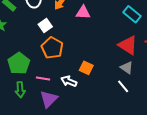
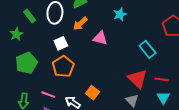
green pentagon: (19, 63) -> (26, 63), moved

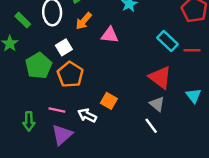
green pentagon: (26, 63) -> (39, 66), moved
red line: (162, 79) -> (192, 50), moved

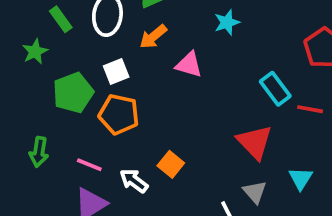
orange pentagon: (70, 74) -> (119, 114), turned -30
gray triangle: (157, 104) -> (255, 192), moved
green arrow: (29, 121) -> (39, 152), moved

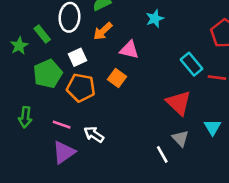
green rectangle: (61, 19) -> (42, 34), moved
orange square: (171, 164) -> (117, 78), moved

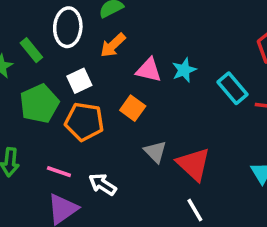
cyan star: (155, 19) -> (184, 70), moved
red triangle: (179, 103) -> (194, 164), moved
gray triangle: (180, 138) -> (155, 152), moved

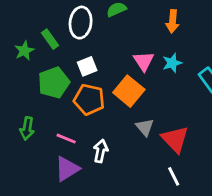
orange arrow: (113, 45) -> (172, 21), moved, turned -45
pink triangle: (149, 70) -> (144, 61), turned 40
orange square: (133, 108) -> (129, 91), size x1.5
white arrow: (102, 184) -> (101, 151), turned 65

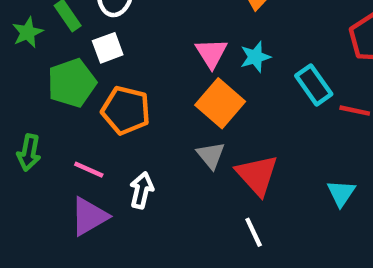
white square: (87, 66) -> (108, 48), moved
orange square: (129, 91) -> (220, 103), moved

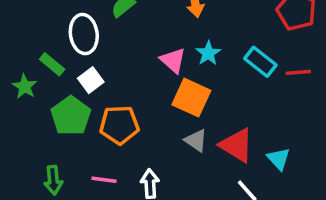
cyan triangle: (341, 193) -> (279, 159), moved

